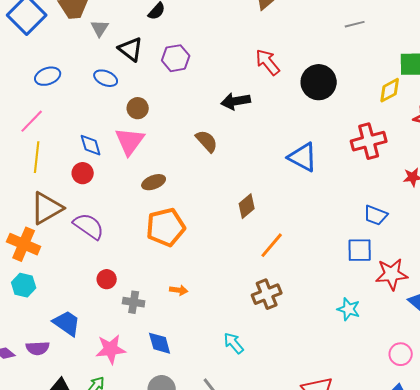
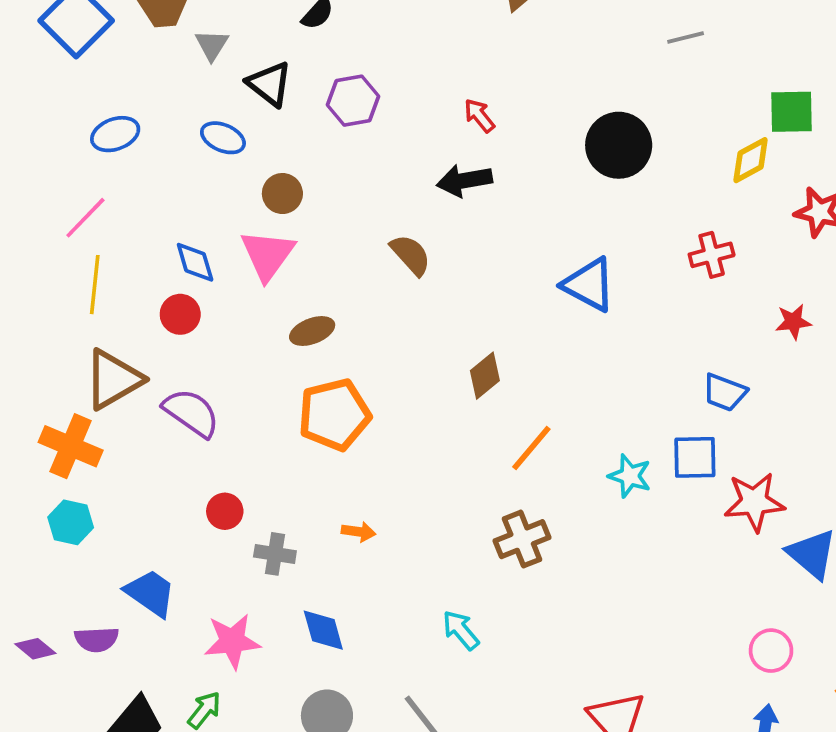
red arrow: (268, 62) -> (479, 115), moved, size x0.7
red cross: (369, 141) -> (712, 255), size x0.7
cyan star: (349, 309) -> (630, 476), moved

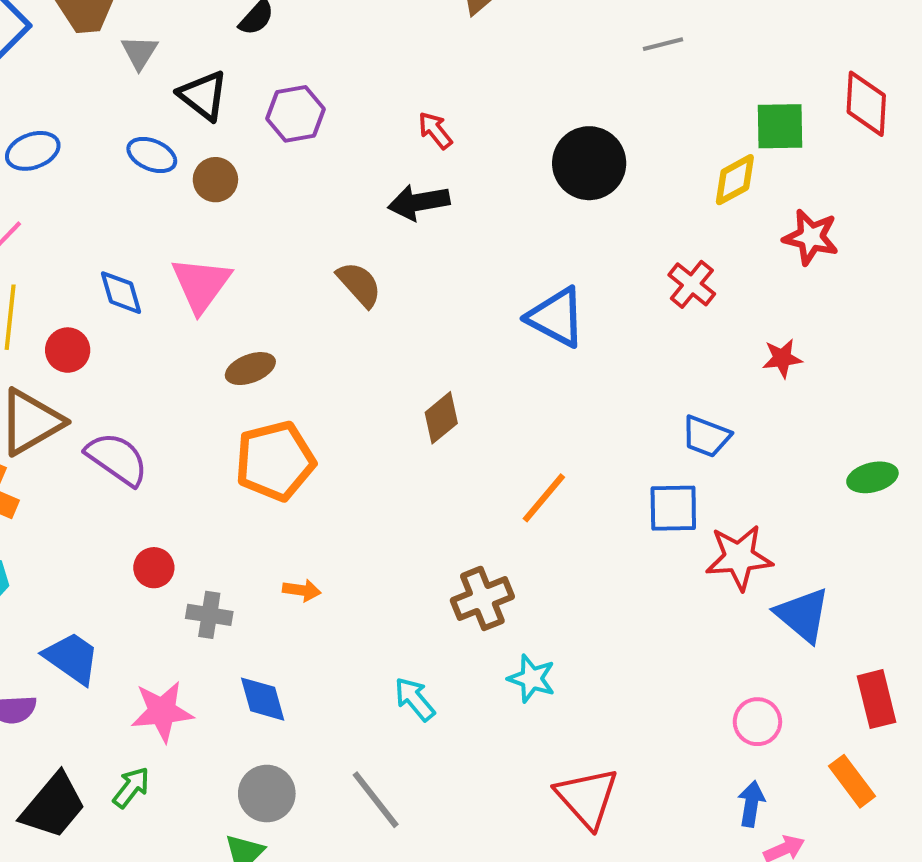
brown circle: (282, 194) -> (215, 180), moved
red cross: (712, 255) -> (692, 284), turned -36
red circle: (180, 314) -> (68, 350), moved
orange line: (531, 448) -> (544, 498), moved
cyan star: (630, 476) -> (532, 679), moved

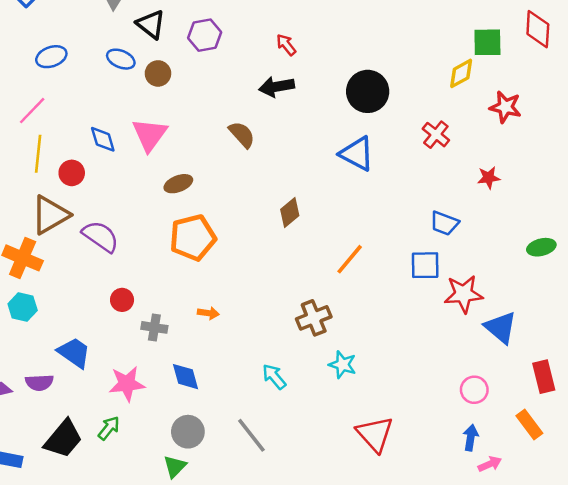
black circle: (589, 163) -> (368, 91), moved

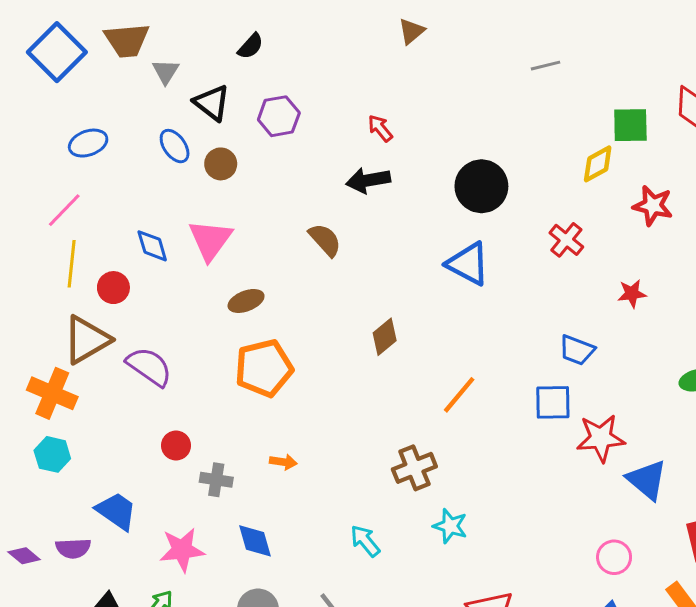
blue ellipse: (121, 59) -> (175, 146), turned 32

